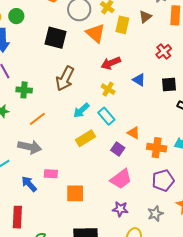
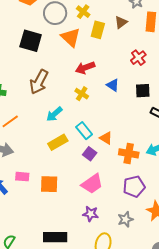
cyan rectangle: (106, 116) -> (84, 131), moved
orange square: (75, 193) -> (49, 184), moved

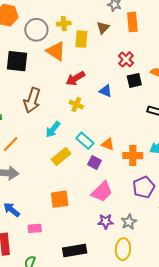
yellow cross: (83, 12) -> (64, 24), turned -32
black square: (143, 91) -> (134, 80), moved
pink rectangle: (22, 177) -> (35, 228), moved
gray star: (125, 219) -> (129, 222), moved

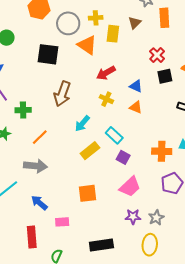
orange triangle: (108, 144) -> (136, 107), moved

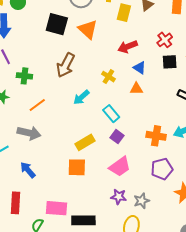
orange triangle: (87, 45) -> (88, 29), moved
red arrow: (106, 73) -> (128, 47), moved
orange triangle: (136, 107) -> (136, 89), turned -32
yellow rectangle: (90, 151) -> (85, 142), moved
pink rectangle: (62, 222) -> (57, 208), moved, size x1.5

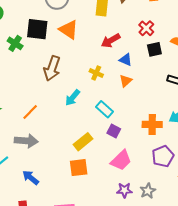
green cross: (24, 76) -> (15, 43), moved, turned 35
orange triangle: (136, 89) -> (126, 81), turned -32

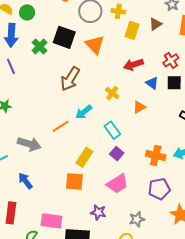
blue triangle: (126, 60) -> (152, 83), moved
orange line: (30, 112) -> (61, 126), moved
yellow rectangle: (83, 142) -> (84, 157), turned -30
purple star: (124, 190) -> (98, 212), moved

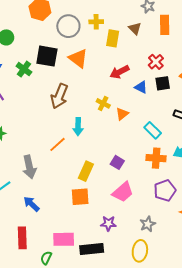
brown triangle: (155, 24) -> (135, 28), turned -32
orange triangle: (139, 107) -> (122, 114), moved
cyan arrow: (84, 112) -> (78, 127), turned -42
cyan rectangle: (112, 130) -> (153, 130), moved
gray arrow: (29, 144) -> (29, 167), turned 70

